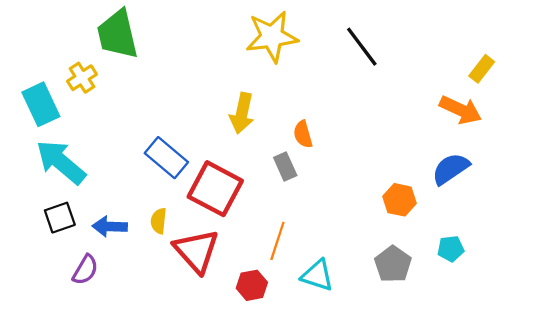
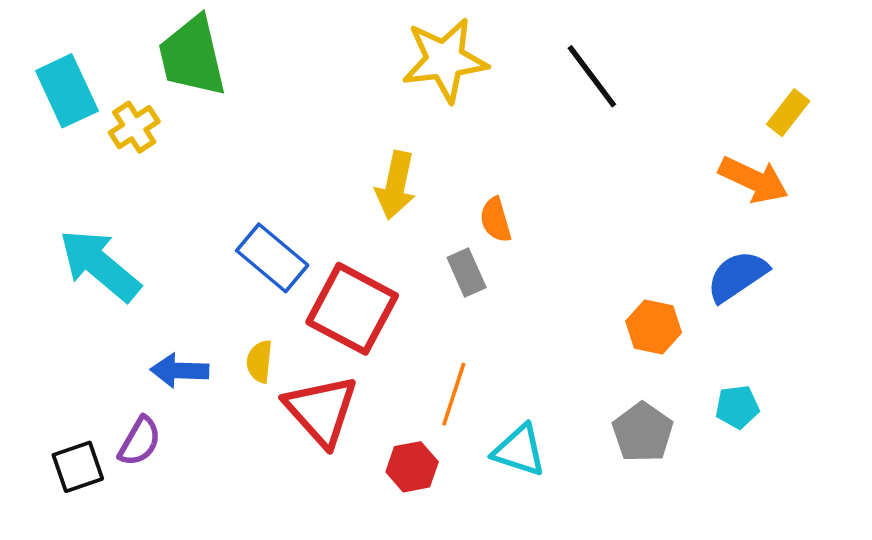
cyan rectangle: (41, 104) -> (67, 91), moved
black square: (60, 218) -> (78, 467), moved

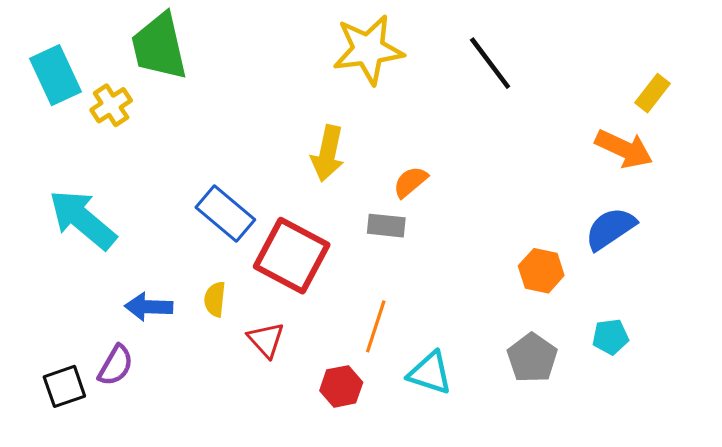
orange semicircle: (496, 220) -> (410, 182), turned 66
gray rectangle: (467, 272) -> (386, 226), turned -60
red triangle: (321, 410) -> (266, 340), size x0.6

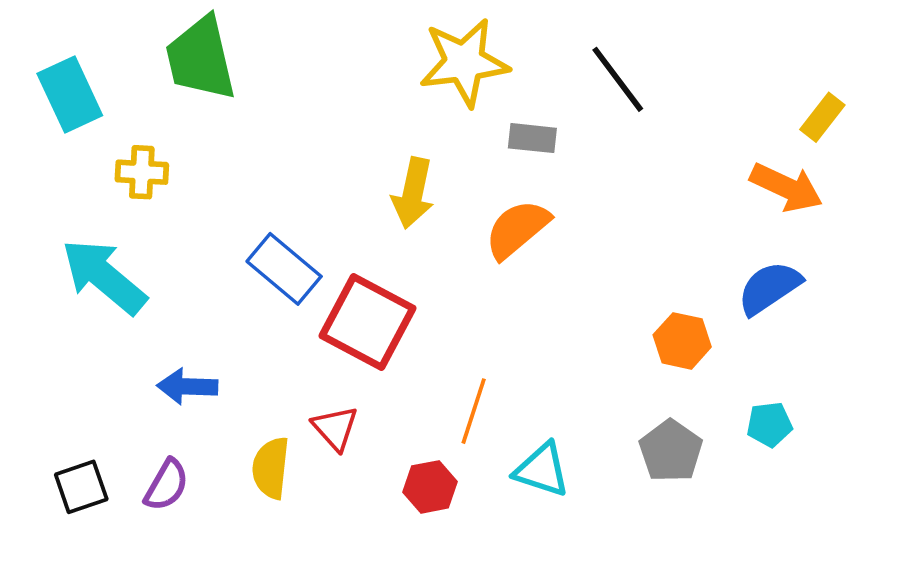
yellow cross: (111, 105) -> (142, 172), moved, turned 36
orange semicircle: (410, 182) -> (517, 229), size x1.5
gray rectangle: (386, 226) -> (532, 138), moved
yellow semicircle: (215, 299) -> (271, 468), moved, size x1.4
purple semicircle: (116, 365) -> (167, 485), moved

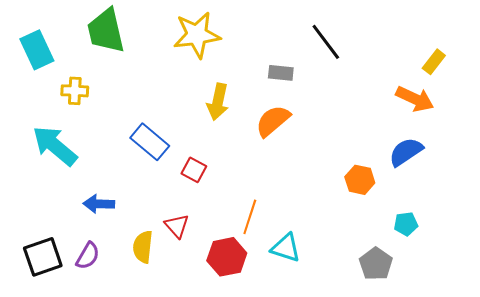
yellow star: (464, 62) -> (197, 35), moved
red square: (367, 322) -> (194, 170), size x0.5
gray pentagon: (671, 451) -> (376, 264), moved
black square: (81, 487) -> (43, 257), size x1.4
red hexagon: (430, 487) -> (227, 257), size x1.4

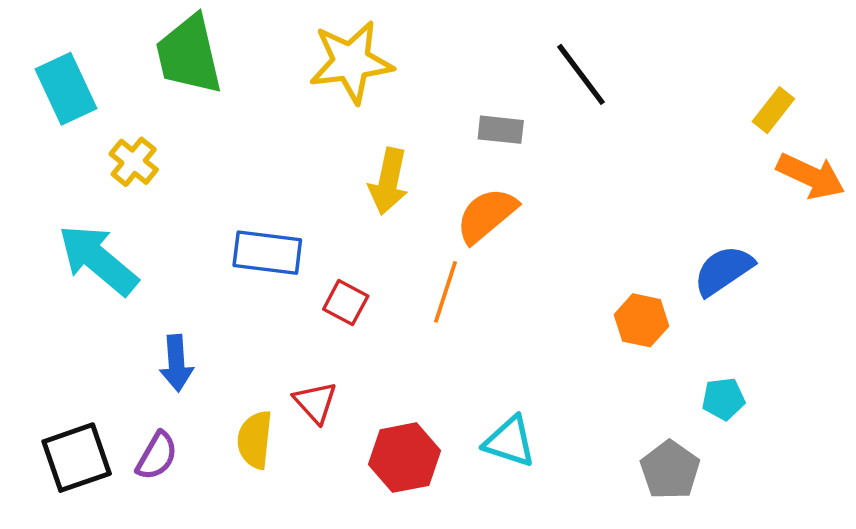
yellow cross: (75, 91) -> (134, 162), turned 36
orange arrow: (415, 99) -> (811, 176), moved
blue rectangle: (150, 142) -> (267, 253), turned -33
blue arrow: (99, 204) -> (176, 363), turned -96
orange line: (250, 217) -> (445, 292), moved

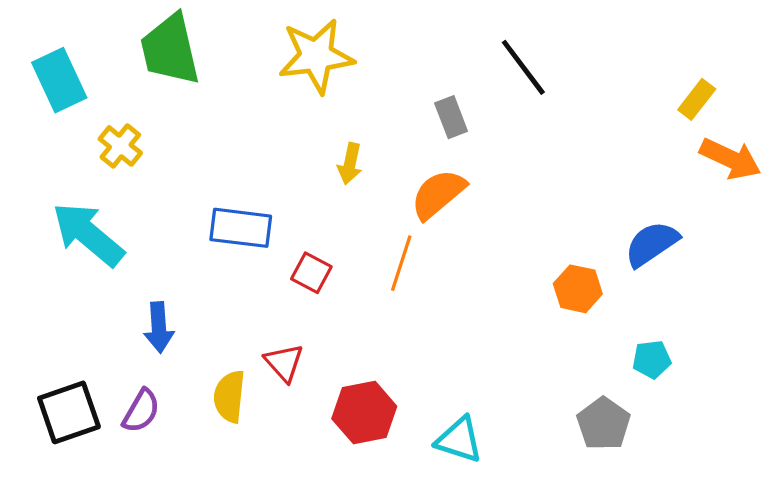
gray rectangle: (501, 130) -> (451, 117), turned 63
yellow arrow: (388, 181) -> (350, 164), size x0.7
cyan triangle: (510, 442) -> (459, 440), moved

